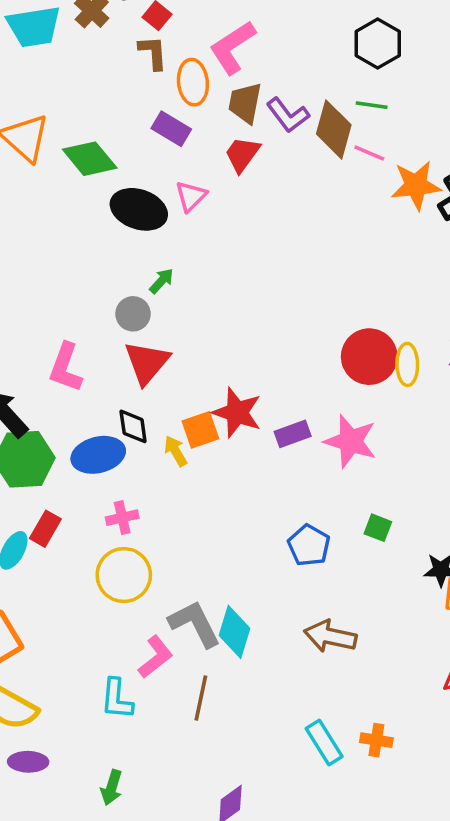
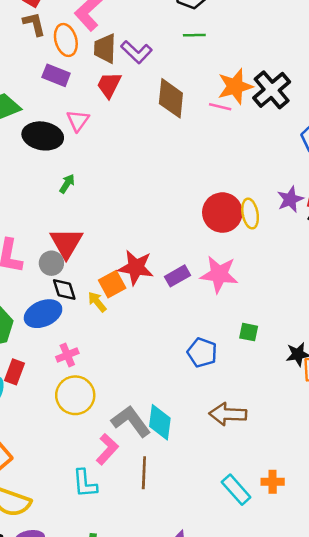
brown diamond: (334, 129) -> (171, 98), moved
pink line: (369, 153) -> (220, 107), moved
gray circle: (133, 314) -> (51, 263), moved

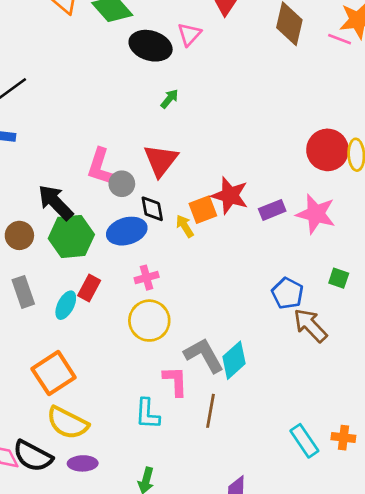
gray circle: (51, 263) -> (122, 184), moved
brown arrow: (228, 414) -> (310, 325), moved, turned 36
cyan diamond: (160, 422) -> (234, 360), turned 33
pink L-shape: (107, 449) -> (175, 381), turned -52

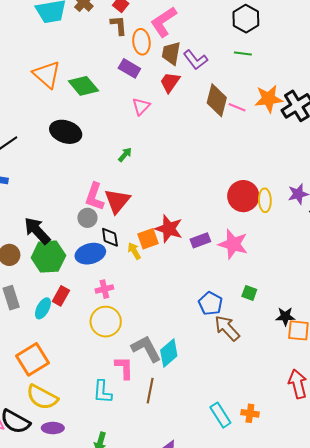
pink line: (340, 39) -> (237, 107), moved
black ellipse: (151, 46) -> (66, 132), moved
pink L-shape: (100, 166) -> (95, 197), moved

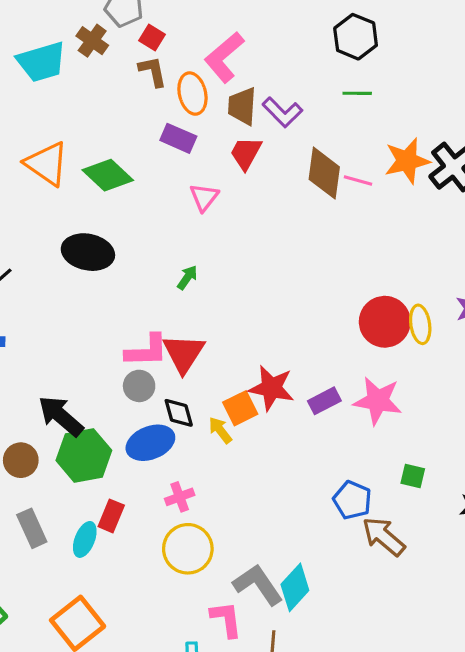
pink L-shape: (95, 197) -> (147, 351), turned -104

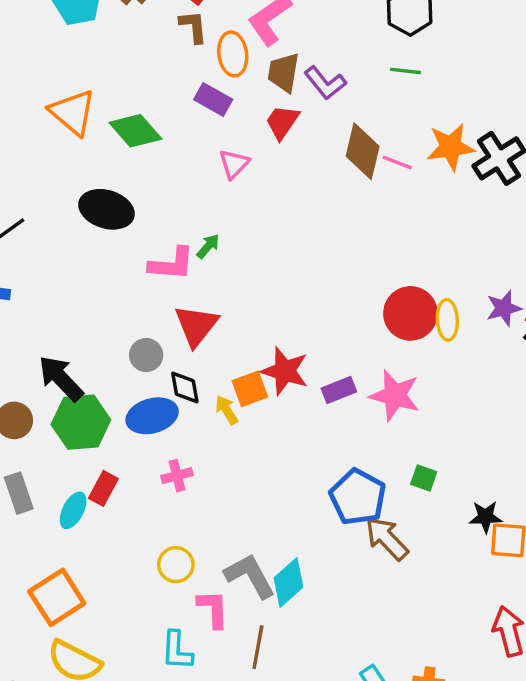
pink L-shape: (147, 351) -> (172, 264), moved
blue pentagon: (352, 500) -> (358, 497), size x1.4
yellow circle: (188, 549) -> (176, 565), moved, size x0.7

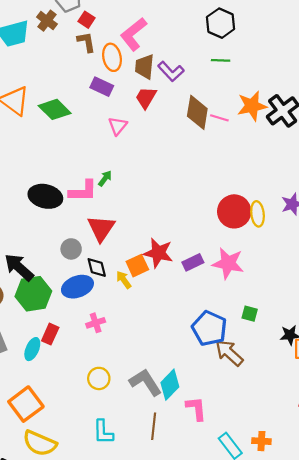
black ellipse: (106, 209) -> (45, 196), moved
pink L-shape: (213, 609) -> (196, 409), moved

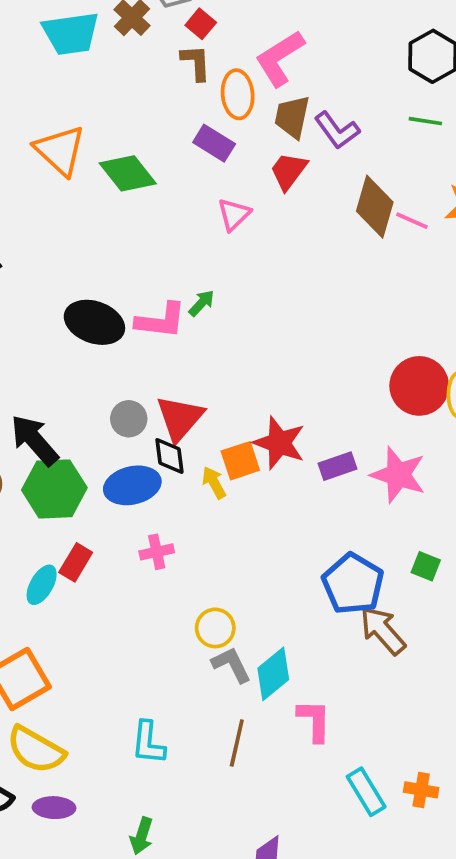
red triangle: (101, 228) -> (180, 418), moved
yellow circle: (99, 378) -> (215, 628), moved
gray L-shape: (145, 382) -> (231, 665), size x0.7

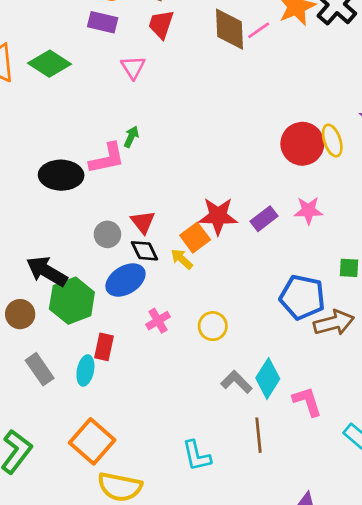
pink line: (412, 221) -> (259, 30), turned -40
red triangle: (180, 418) -> (143, 222), size x0.7
pink star: (398, 475) -> (308, 211), size x0.7
yellow circle: (215, 628) -> (213, 326), moved
brown arrow: (383, 630) -> (334, 323), turned 135

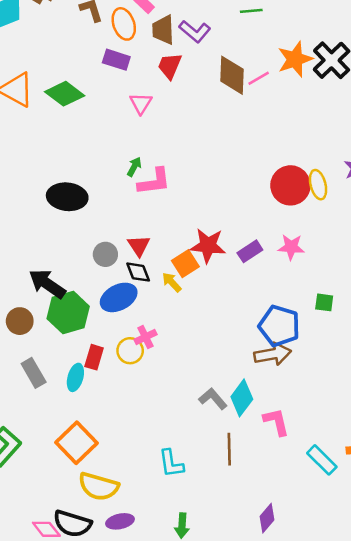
pink L-shape: (107, 158) -> (154, 182), moved
brown arrow: (334, 323) -> (273, 354), moved
yellow circle: (213, 326) -> (130, 351), moved

